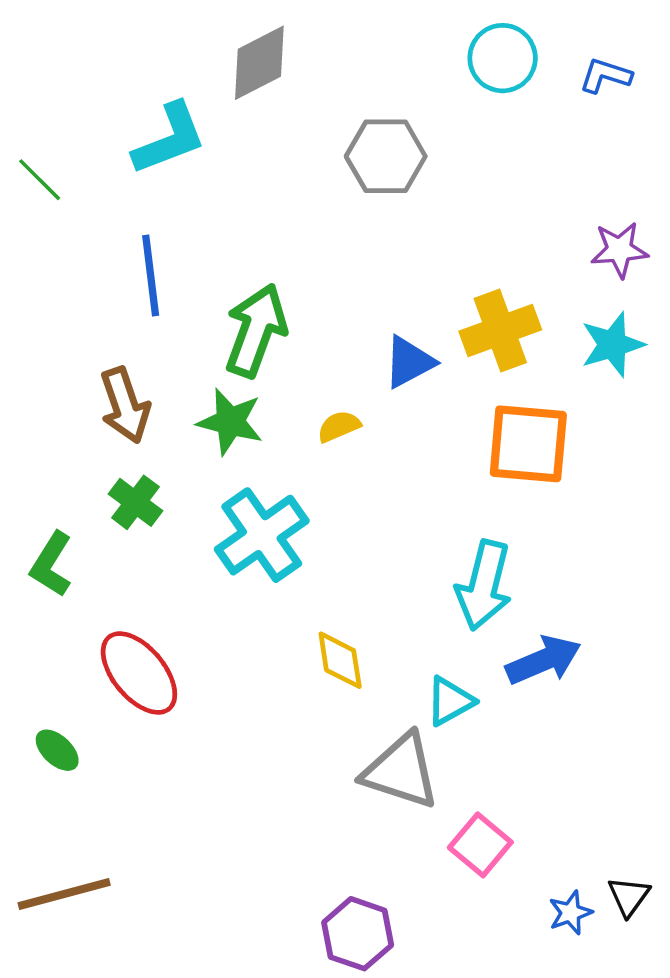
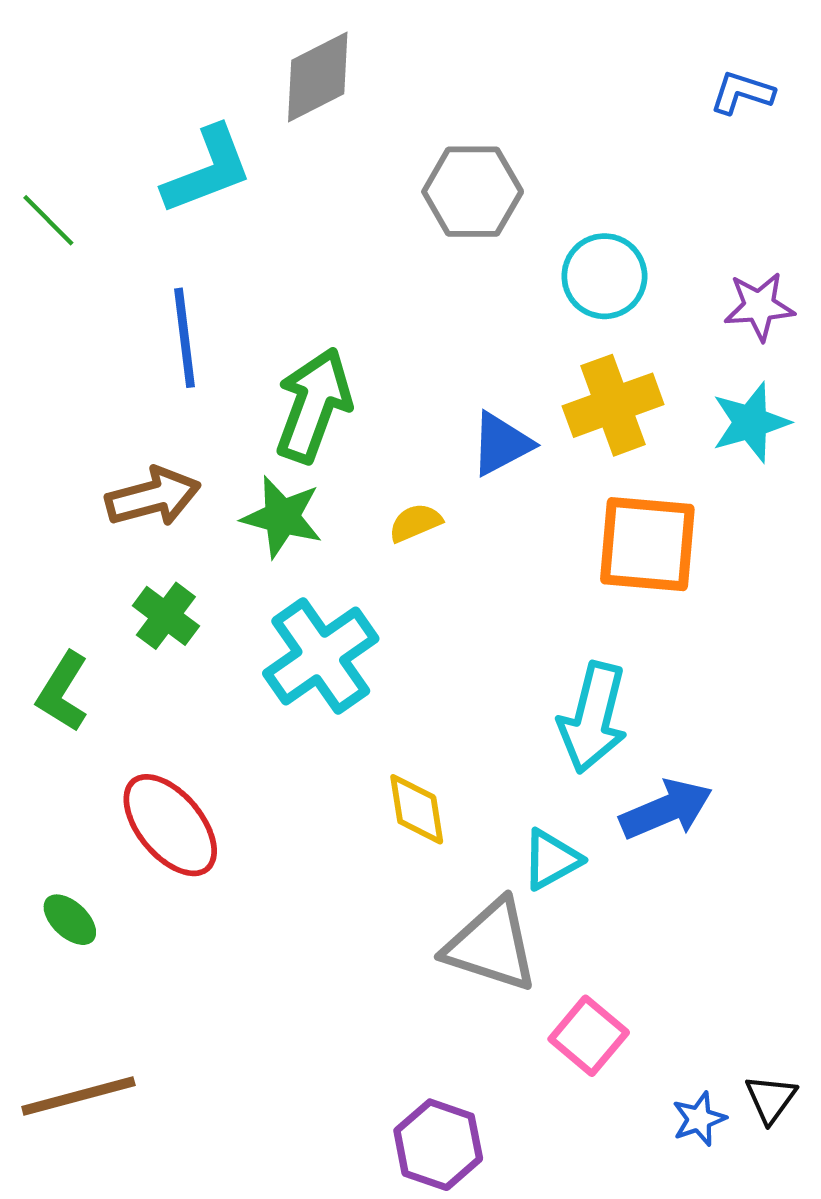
cyan circle: (503, 58) -> (604, 276), moved
brown arrow: (125, 405) -> (153, 497), turned -86

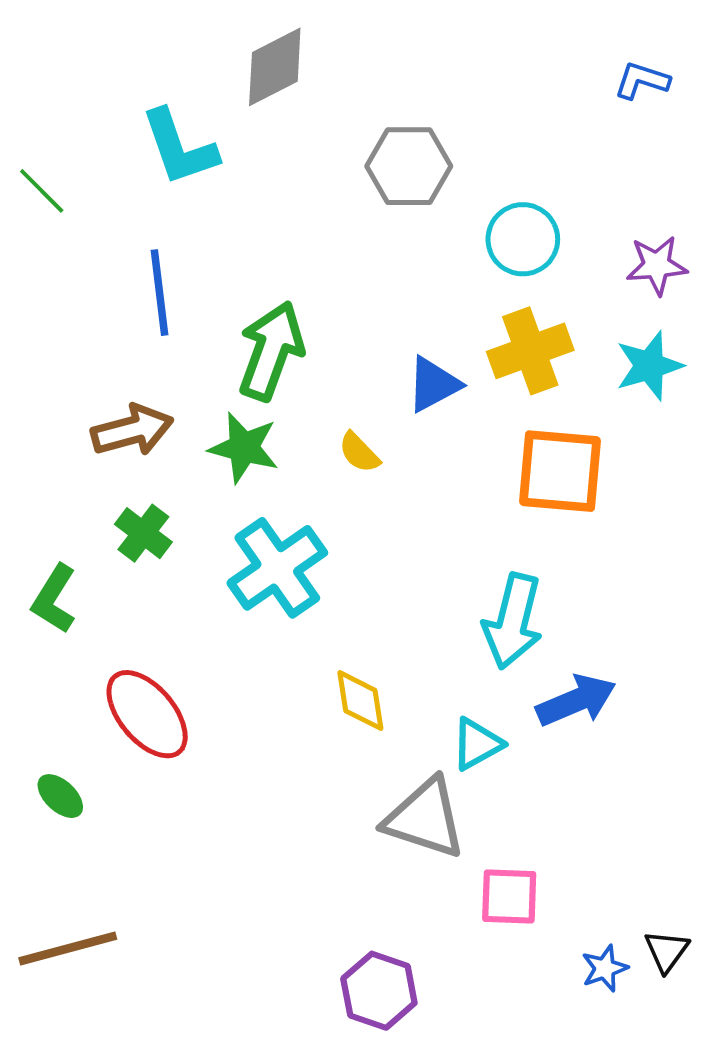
cyan L-shape: (207, 170) -> (179, 148), turned 92
yellow semicircle: (415, 523) -> (359, 453), turned -111
pink square: (589, 1036) -> (509, 896), turned -38

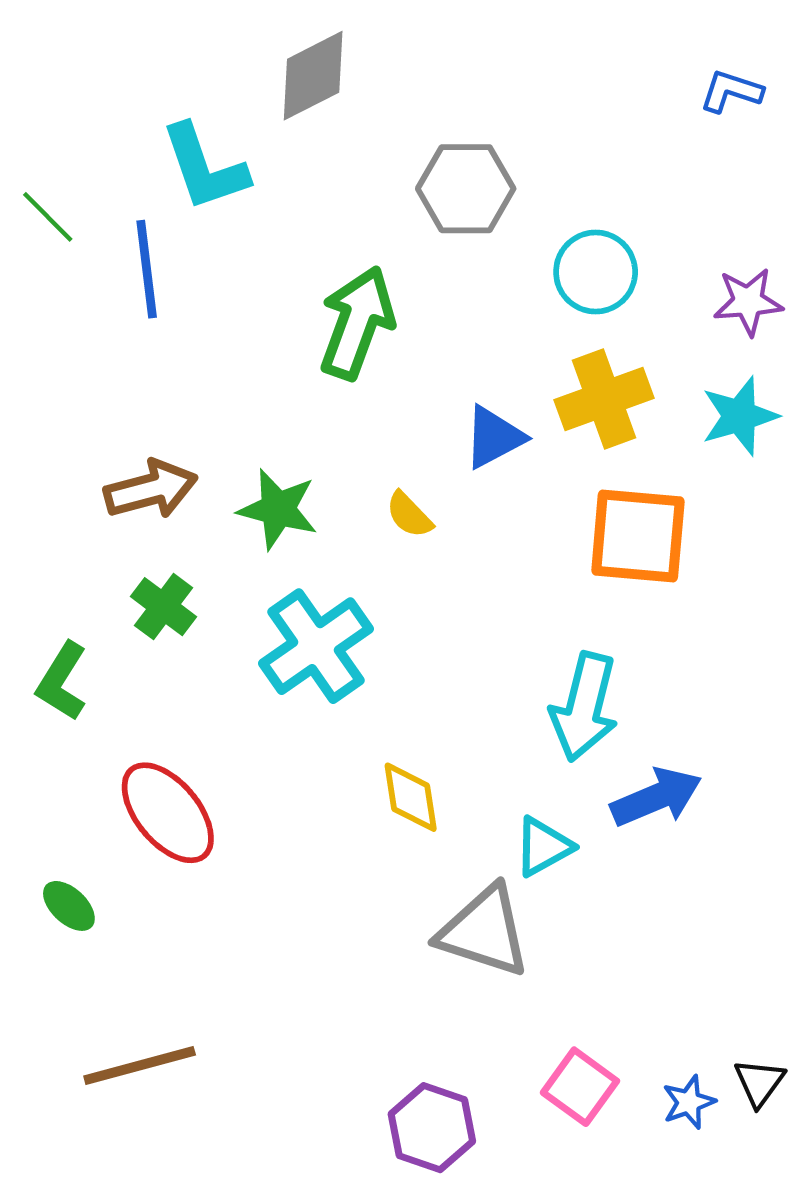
blue line: (159, 293) -> (147, 269), moved
green arrow: (271, 351) -> (357, 323), moved
pink square: (509, 896) -> (580, 1087), moved, turned 34
brown line: (68, 949) -> (140, 1065), moved

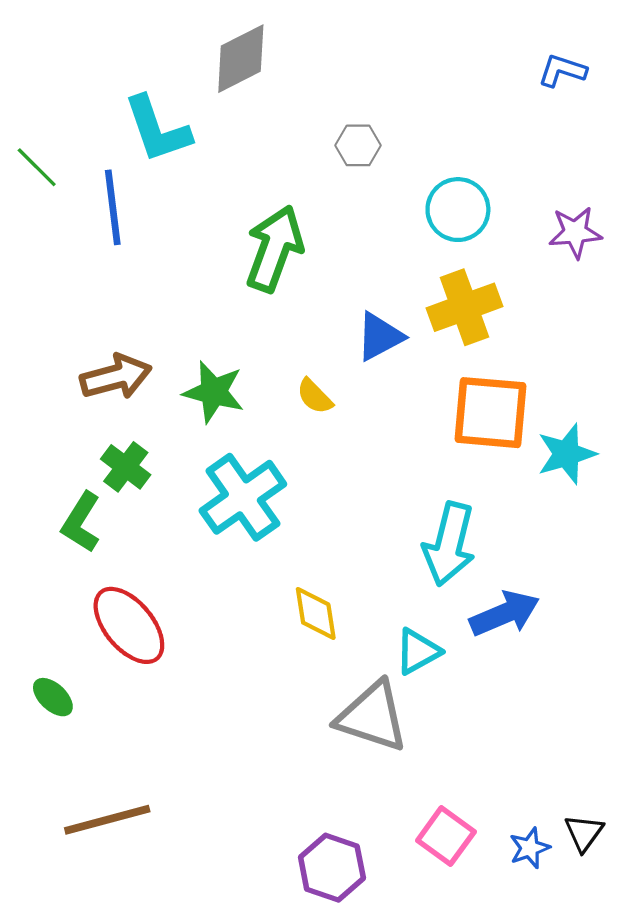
gray hexagon: (466, 189) -> (358, 145), size x0.6
cyan star: (740, 416) -> (567, 454), moved
green L-shape: (62, 681) -> (81, 522), moved

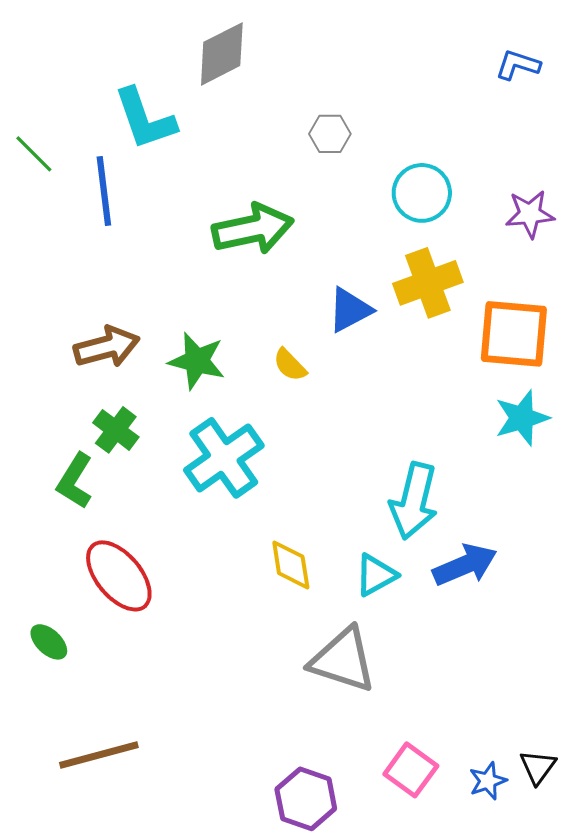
green arrow: (274, 249) -> (253, 229), turned 58
orange square: (491, 413) -> (514, 334), moved
cyan triangle: (418, 651) -> (376, 575), moved

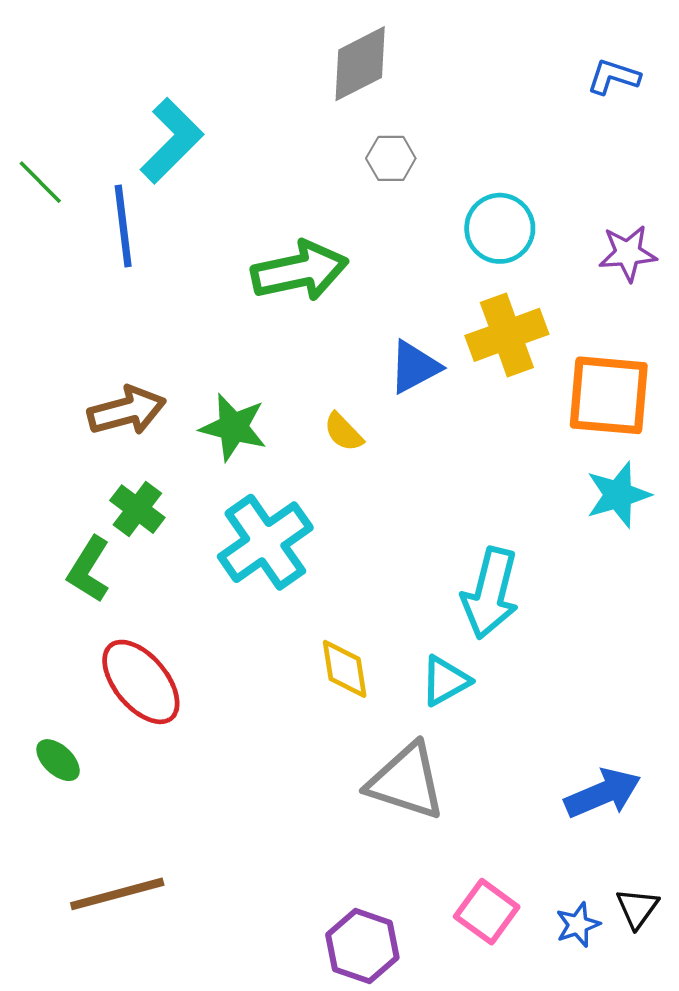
gray diamond: (222, 54) -> (360, 64), moved
cyan L-shape: (145, 119) -> (172, 141), turned -116
blue arrow: (465, 565) -> (603, 793), moved

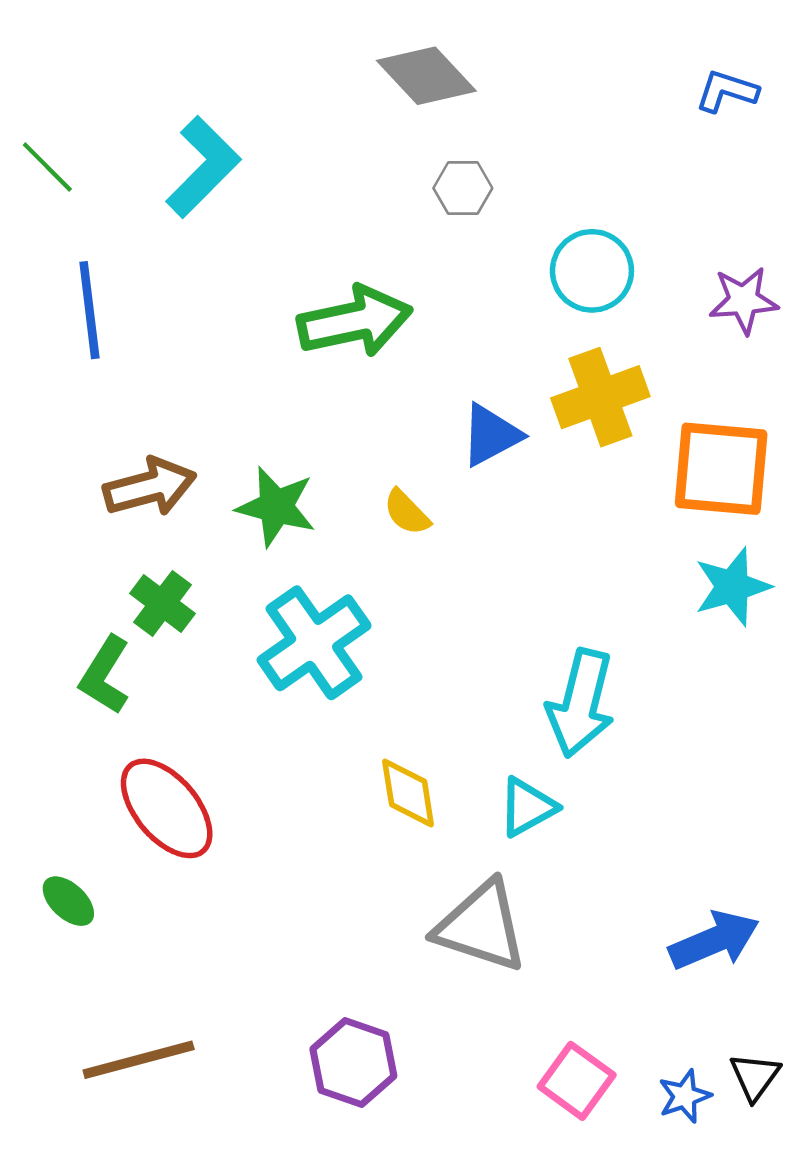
gray diamond: (360, 64) -> (426, 76), turned 74
green line: (40, 182) -> (47, 167), moved
blue line: (123, 226) -> (89, 310), moved
purple hexagon: (362, 946) -> (353, 1063), moved

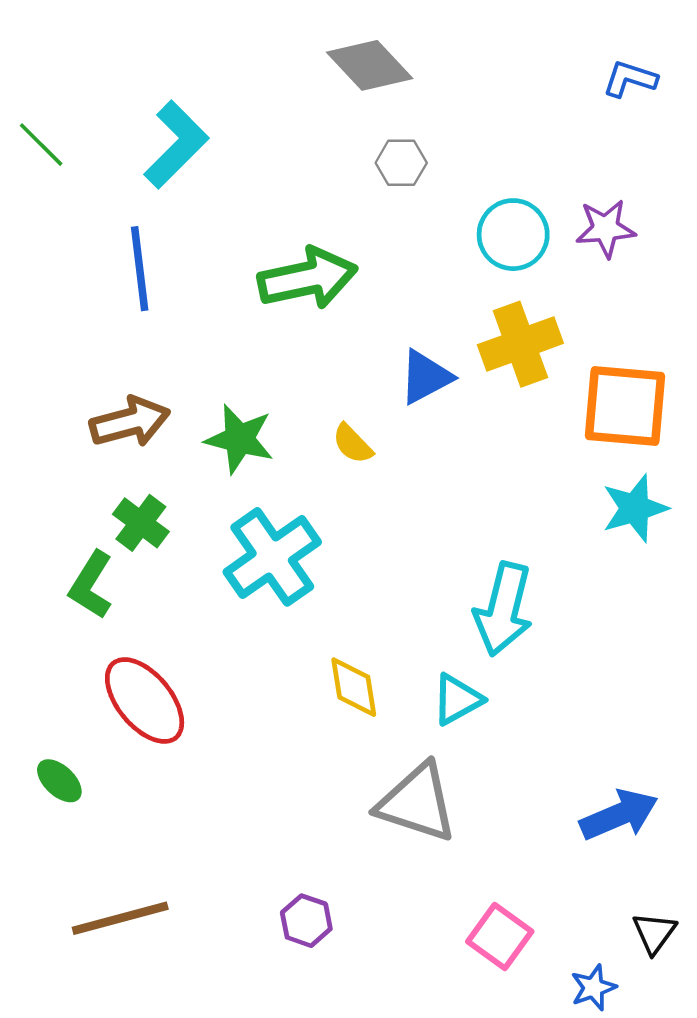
purple star: (744, 300) -> (606, 228), moved
blue line: (89, 310) -> (140, 269), moved
purple hexagon: (353, 1063) -> (306, 921), size x0.7
blue star: (685, 1096) -> (593, 988), moved

